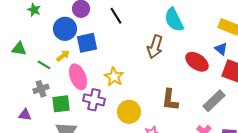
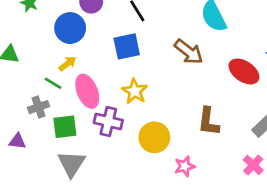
blue square: (87, 43) -> (127, 46), moved
brown arrow: (155, 47) -> (189, 52), turned -70
green line: (44, 65) -> (53, 83), moved

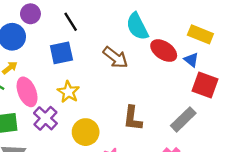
red ellipse: (244, 71) -> (164, 51), moved
purple cross: (108, 122) -> (45, 118), turned 30

